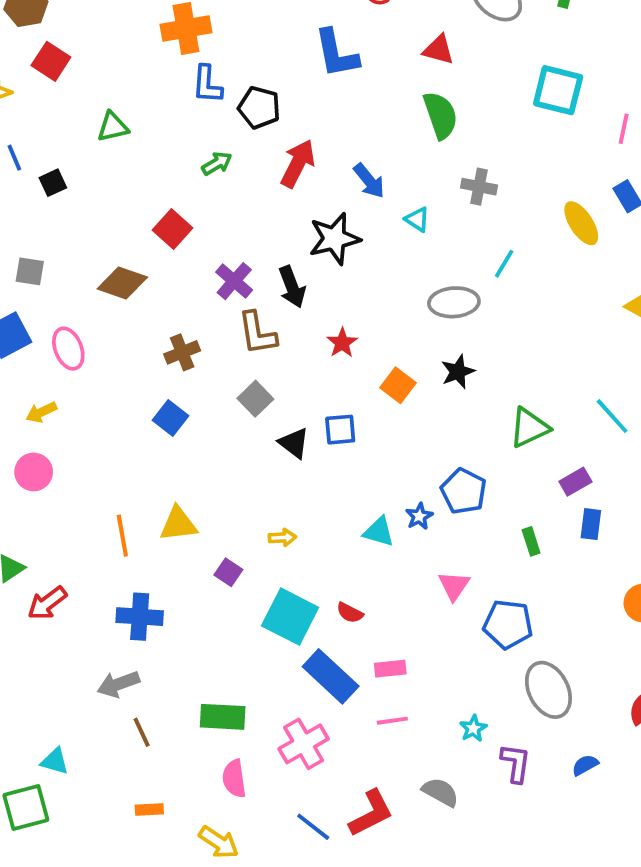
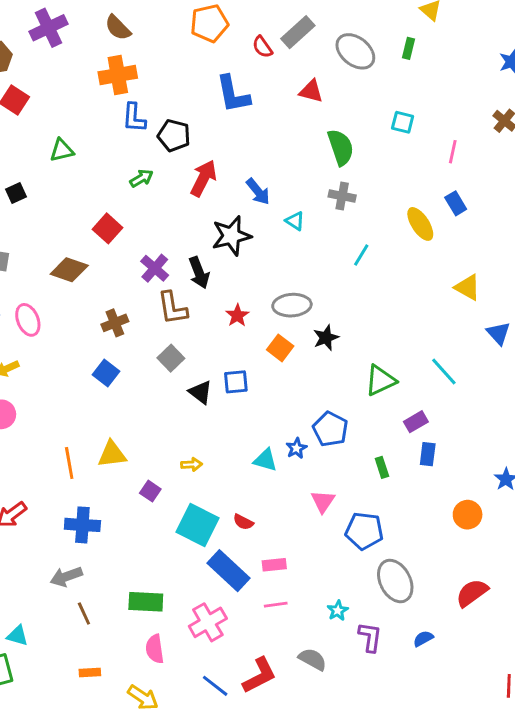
cyan square: (558, 90) -> (403, 122), size x0.6
green semicircle: (440, 115) -> (341, 147), moved
gray ellipse: (454, 302) -> (292, 305), moved

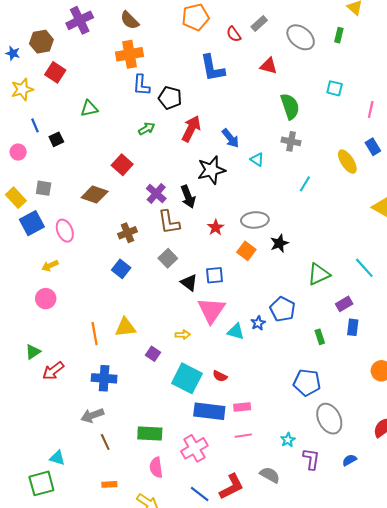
gray rectangle: (298, 32) -> (259, 23), size x0.7
pink triangle: (323, 501) -> (211, 310), moved, size x1.6
blue rectangle: (228, 571) -> (209, 411), turned -36

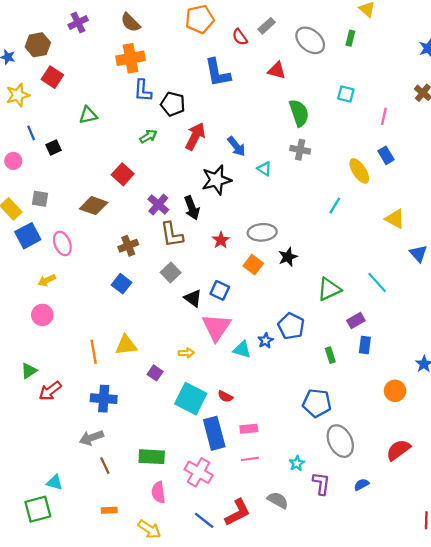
purple cross: (80, 20) -> (78, 23), size x0.7
cyan line: (305, 184) -> (335, 206), moved
blue square: (215, 275) -> (220, 290), turned 30
blue rectangle: (209, 411) -> (214, 433), turned 68
pink cross: (194, 448) -> (199, 472), turned -30

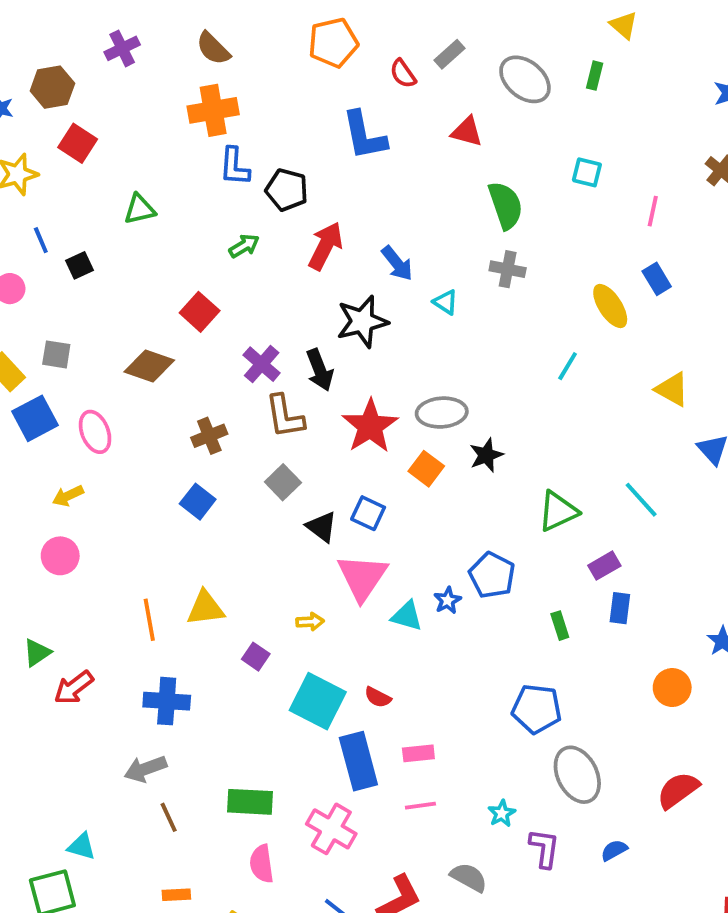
red star: (221, 240) -> (370, 426), size x1.8

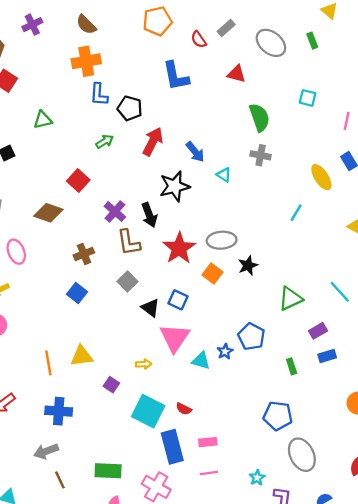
green rectangle: (595, 76) -> (312, 41), turned -35
blue rectangle: (620, 608) -> (327, 356), turned 66

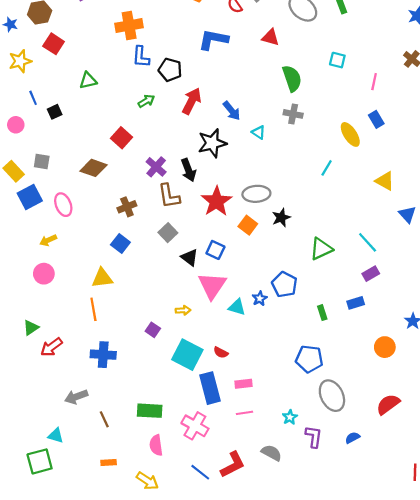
blue L-shape: (176, 76) -> (213, 40), turned 112
purple rectangle: (318, 331) -> (371, 274), moved
yellow triangle: (82, 356) -> (102, 278), moved
gray arrow: (46, 451) -> (76, 397), moved

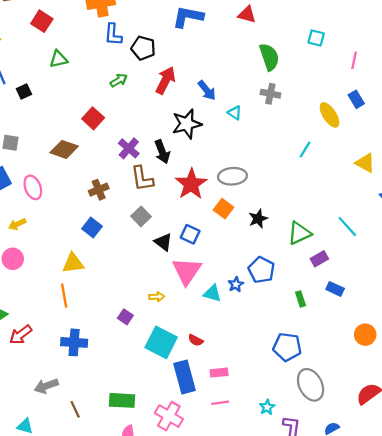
red square: (54, 44) -> (42, 21), moved
black star: (281, 218) -> (258, 219), moved
purple rectangle: (371, 274) -> (319, 259), moved
blue rectangle: (356, 303) -> (335, 289), turned 42

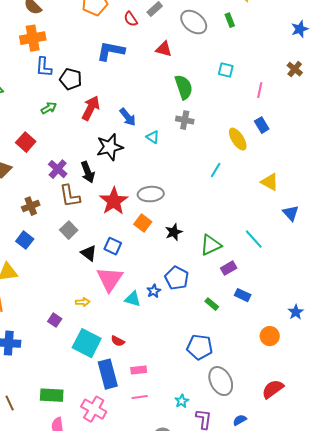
green rectangle: (301, 299) -> (212, 304), turned -32

